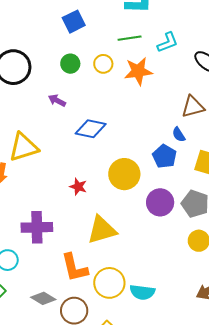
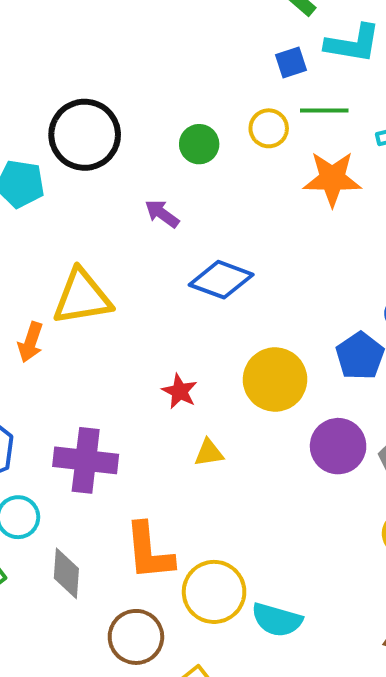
blue square: (74, 22) -> (291, 63), moved, size x0.7
yellow circle: (103, 64) -> (269, 128), moved
yellow triangle: (102, 230) -> (209, 453), moved, size x0.5
gray diamond: (43, 298) -> (66, 573), moved, turned 55

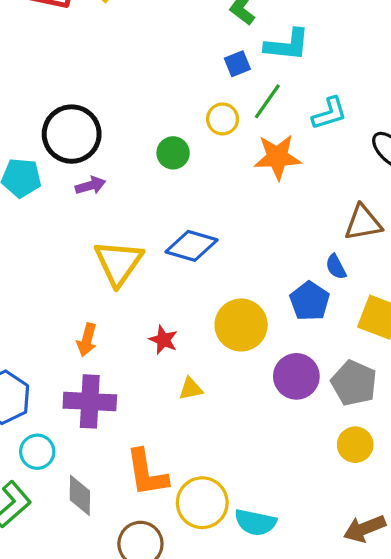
green line: (324, 110) -> (267, 101), turned -51
green circle: (199, 144) -> (173, 153), moved
purple arrow: (162, 214) -> (90, 186), moved, turned 132
yellow triangle: (82, 297) -> (119, 263), moved, turned -42
orange arrow: (31, 342) -> (87, 340), moved

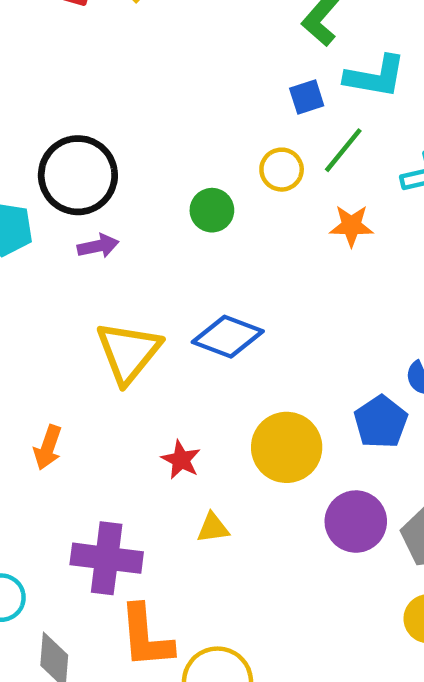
orange star: (277, 157) -> (351, 226), size x0.7
orange arrow: (87, 340) -> (48, 447), moved
purple cross: (90, 401) -> (107, 558), moved

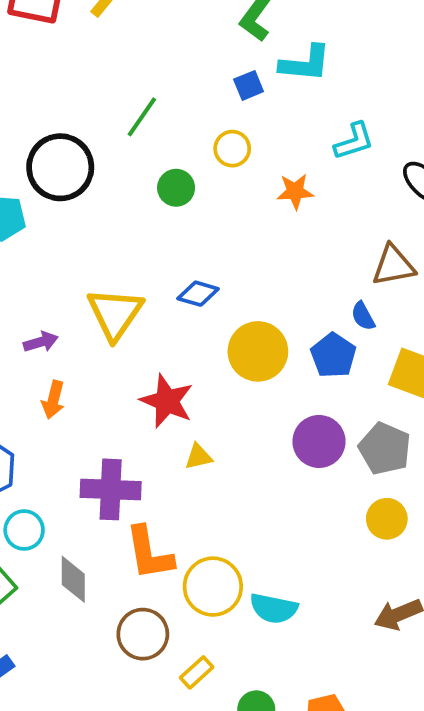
green line: (343, 150) -> (142, 117), moved
purple arrow: (98, 246) -> (41, 342), moved
blue diamond: (228, 337) -> (198, 294), size x0.7
yellow circle: (287, 447) -> (258, 351), moved
red star: (181, 460) -> (167, 401), size x1.6

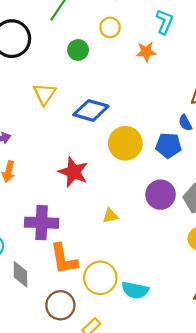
cyan L-shape: (354, 141) -> (165, 22), moved, turned -50
blue diamond: (198, 294) -> (91, 110), size x1.5
yellow triangle: (115, 314) -> (44, 94), moved, size x0.7
blue pentagon: (333, 355) -> (168, 145), turned -30
yellow triangle: (198, 457) -> (110, 216), moved

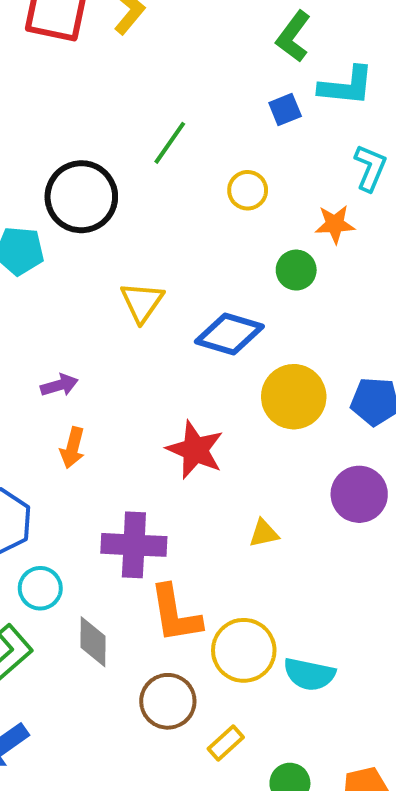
yellow circle: (110, 27) -> (248, 190), moved
green circle: (78, 50) -> (296, 270), moved

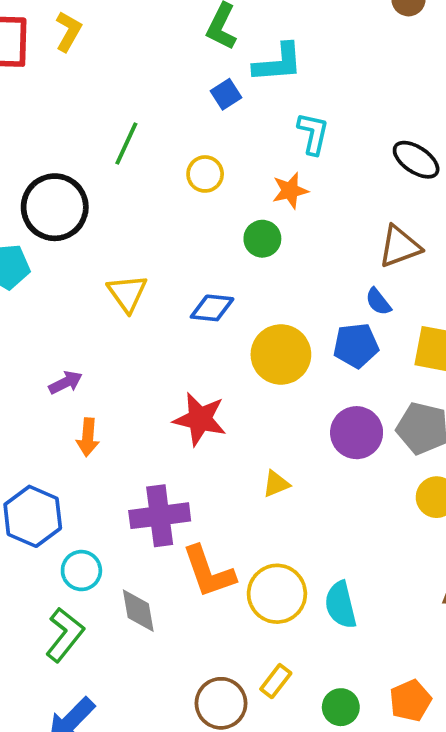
blue diamond: (229, 334) -> (212, 308), size x0.7
cyan semicircle: (309, 674) -> (341, 605), turned 75
brown circle: (168, 701) -> (221, 703), moved

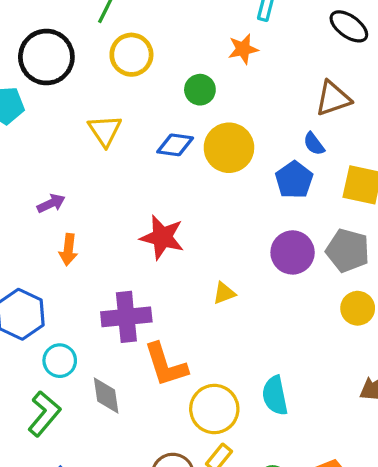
yellow circle: (205, 174) -> (131, 55), moved, size x1.4
green circle: (262, 239) -> (200, 90), moved
blue pentagon: (356, 346) -> (294, 180), turned -30
yellow circle: (281, 354) -> (229, 148), moved
yellow circle: (277, 594) -> (214, 409), moved

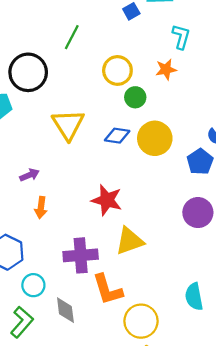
yellow circle: (131, 55) -> (117, 70), moved
yellow triangle: (105, 131) -> (68, 125), size x1.4
yellow triangle: (224, 293) -> (130, 241), moved, size x1.8
cyan semicircle: (275, 396) -> (194, 297), moved

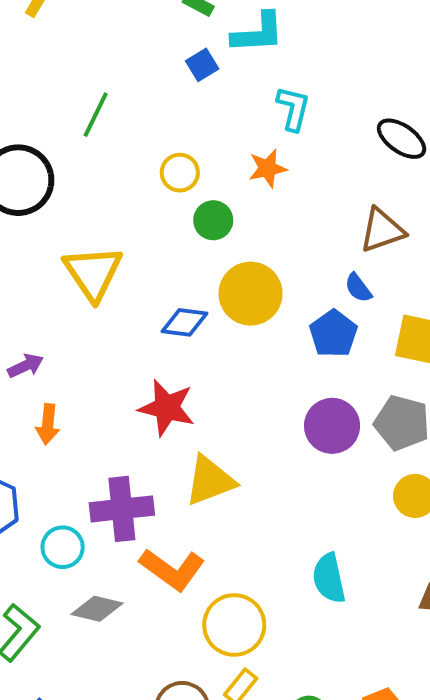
yellow circle: (117, 70) -> (180, 173), size x0.7
blue diamond: (117, 136) -> (185, 322), moved
cyan circle: (33, 285) -> (63, 547), moved
orange L-shape: (108, 290) -> (172, 569), turned -36
gray diamond: (65, 310) -> (97, 609), turned -68

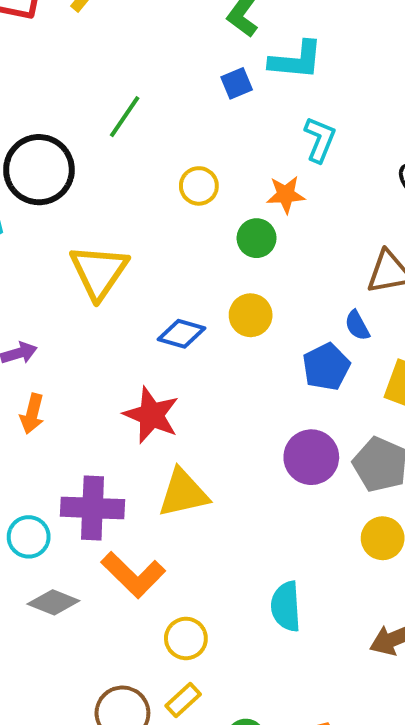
green circle: (213, 220) -> (257, 238), moved
yellow circle: (251, 294) -> (251, 315), size x0.7
yellow circle: (234, 625) -> (186, 638), size x0.7

